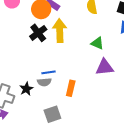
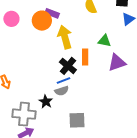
black cross: (38, 33) -> (68, 66), moved
orange rectangle: (71, 88) -> (85, 57), moved
gray square: (52, 114) -> (77, 120), turned 30

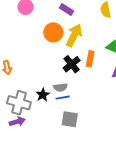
orange circle: (42, 21) -> (53, 32), moved
yellow arrow: (65, 37) -> (74, 35), turned 30
blue line: (64, 81) -> (63, 98), moved

